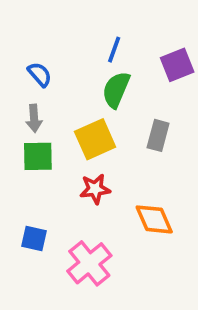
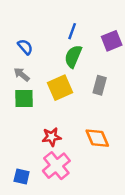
gray arrow: (34, 118) -> (22, 74), turned 133
red star: (95, 189) -> (52, 137), moved
blue square: (34, 239) -> (22, 176), moved

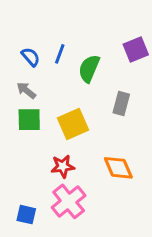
blue line: (72, 31) -> (60, 54), moved
yellow square: (60, 88) -> (73, 124), moved

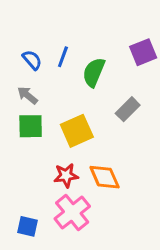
gray rectangle: (121, 104) -> (128, 109), turned 30
orange diamond: (118, 168) -> (105, 177), moved

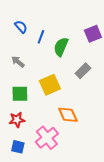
blue semicircle: (32, 60) -> (21, 27), moved
green square: (31, 126) -> (20, 94), moved
red star: (66, 176) -> (17, 120), moved

